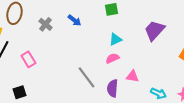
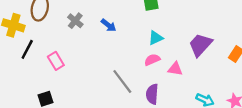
blue arrow: (74, 20) -> (109, 25), moved
purple trapezoid: (154, 30) -> (200, 45), moved
pink triangle: (132, 76) -> (175, 69), moved

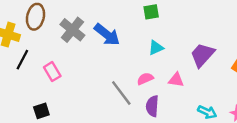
gray cross: (75, 21) -> (72, 30), size x1.5
blue arrow: (109, 25) -> (107, 35), size x1.6
pink semicircle: (152, 60) -> (145, 79), moved

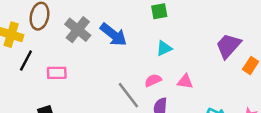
purple trapezoid: (202, 55) -> (228, 46), moved
pink rectangle: (52, 72) -> (57, 73), turned -60

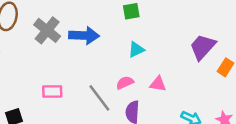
blue arrow: (114, 35) -> (84, 35), turned -36
pink rectangle: (57, 73) -> (52, 92), moved

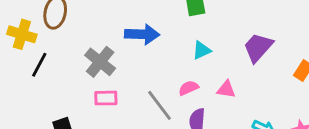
gray cross: (47, 30) -> (100, 62), moved
purple trapezoid: (203, 47) -> (258, 47), moved

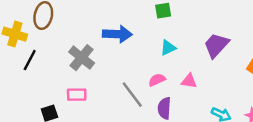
pink rectangle: (106, 98) -> (77, 95), moved

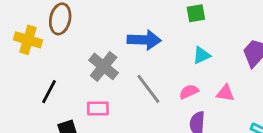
black line: (30, 60) -> (49, 92), moved
gray line: (132, 95) -> (148, 89), moved

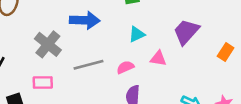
gray line: (148, 89) -> (88, 65), turned -68
pink triangle: (225, 93) -> (158, 58), moved

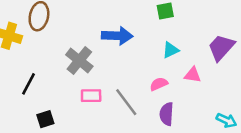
gray line: (88, 65) -> (126, 102), moved, turned 68
pink rectangle: (43, 82) -> (91, 96), moved

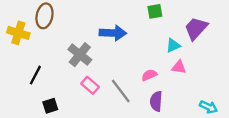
purple trapezoid: (221, 47) -> (196, 28), moved
cyan triangle: (170, 50) -> (173, 45), moved
pink rectangle: (91, 96) -> (90, 85), turned 42

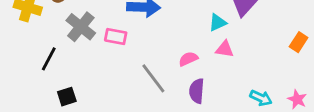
gray cross: (80, 55) -> (81, 27), moved
pink rectangle: (90, 85) -> (116, 37), moved, turned -30

